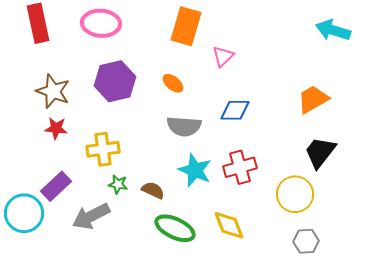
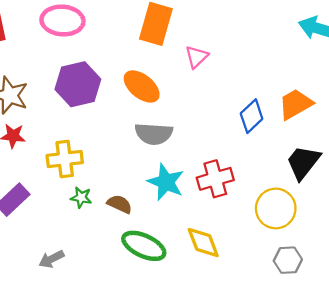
orange ellipse: (173, 83) -> (142, 86), size x1.6
blue diamond: (235, 110) -> (252, 116), moved, turned -44
gray arrow: (91, 216) -> (51, 259), moved, size x0.6

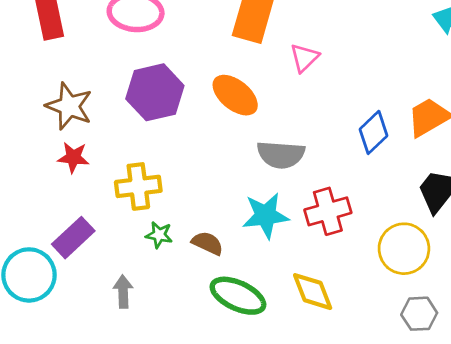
gray semicircle: (154, 134) -> (281, 155), moved
cyan star: (166, 182) -> (266, 215), turned -30
gray arrow: (51, 259) -> (123, 292), moved, turned 115

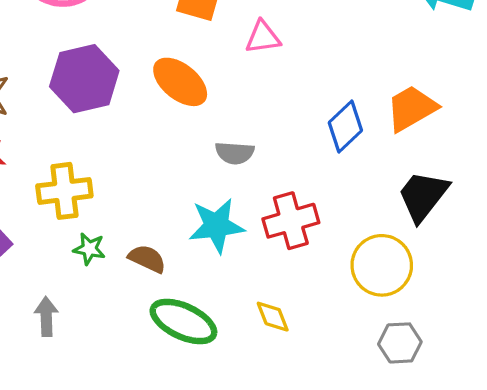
pink triangle: (304, 58) -> (263, 37), turned 36
gray semicircle: (281, 155) -> (235, 153), size x0.7
yellow diamond: (313, 292) -> (273, 317), size x0.7

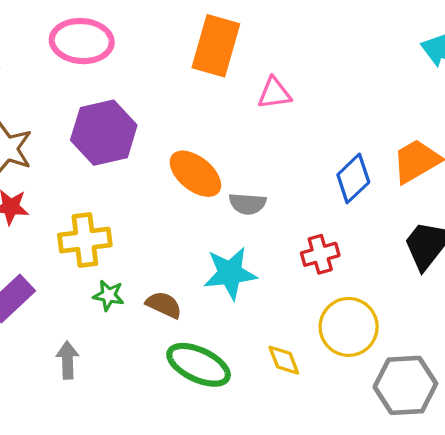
orange ellipse: (180, 82) -> (195, 174), moved
red cross: (291, 221) -> (320, 254), moved, size x0.7
yellow circle: (382, 265) -> (349, 327), moved
gray hexagon: (400, 343) -> (405, 385), size x1.5

